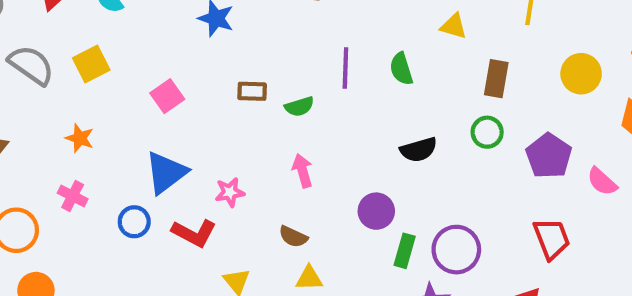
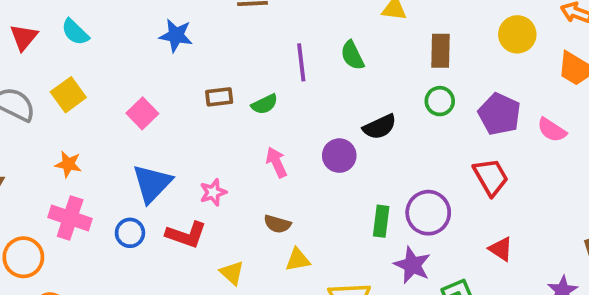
pink cross: (73, 196) -> (70, 218), size x1.5
purple circle: (376, 211) -> (339, 156), moved
red trapezoid: (552, 239) -> (491, 177), moved

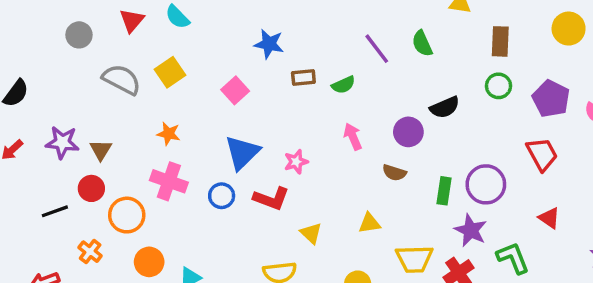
blue star: (176, 35) -> (269, 44), moved
purple line: (301, 62) -> (377, 49), turned -32
brown semicircle: (277, 224) -> (394, 173), moved

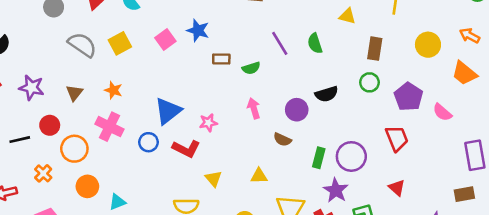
pink square: (235, 90) -> (165, 39), moved
brown triangle: (101, 150) -> (74, 93), moved

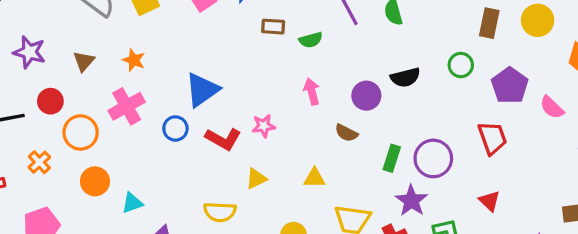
brown rectangle: (375, 49) -> (489, 23), moved
pink star: (208, 123) -> (264, 126), moved
pink cross: (109, 127) -> (127, 106), turned 32
yellow triangle: (213, 179) -> (256, 179), turned 42

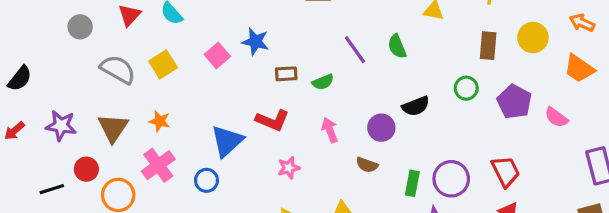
brown triangle: (84, 61) -> (113, 128), size x1.5
red trapezoid: (492, 138) -> (506, 171), moved
red L-shape: (223, 139) -> (272, 120), moved

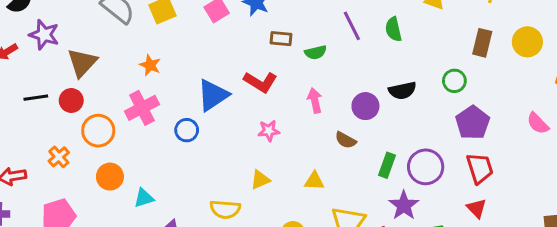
purple pentagon: (514, 102) -> (473, 123), moved
purple star: (61, 126) -> (44, 35), moved
brown triangle: (113, 128) -> (82, 63), moved
black line: (52, 189) -> (36, 98), moved

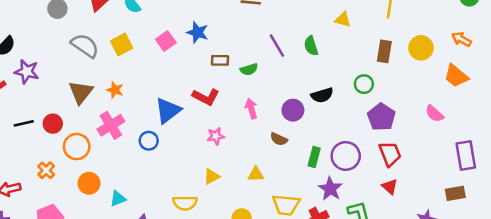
brown triangle: (82, 63) -> (81, 92), moved

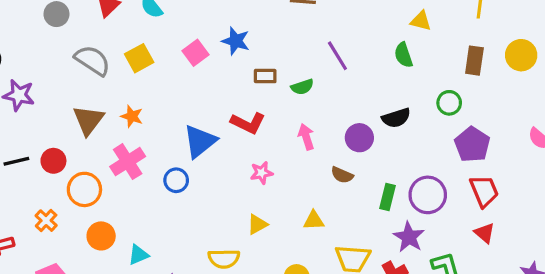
green semicircle: (311, 46) -> (403, 55), moved

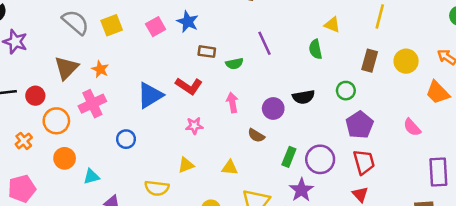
blue circle: (176, 180) -> (126, 139), moved

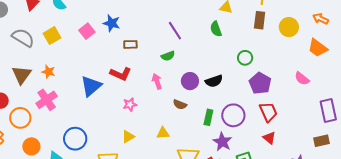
brown rectangle: (370, 61) -> (260, 20), moved
green semicircle: (234, 64) -> (168, 56), moved
black semicircle: (304, 97) -> (214, 81), moved
blue circle: (126, 139) -> (75, 139), moved, size x1.5

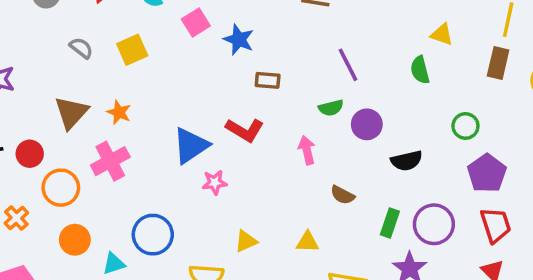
pink square: (87, 31) -> (196, 22), moved
gray semicircle: (23, 38) -> (81, 48), size x0.6
purple circle: (190, 81) -> (367, 124), moved
pink star: (130, 104) -> (215, 183), moved

